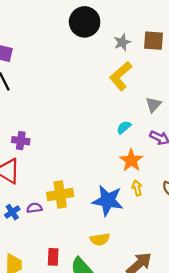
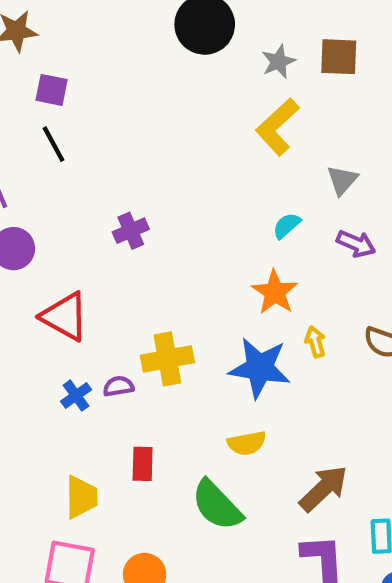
purple cross: (21, 141) -> (131, 231), moved, turned -30
orange star: (131, 160) -> (275, 292), moved
red rectangle: (53, 257) -> (143, 464), moved

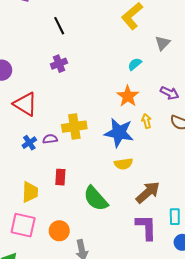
black line: (53, 144) -> (59, 26), moved
purple arrow: (356, 244) -> (170, 93), moved
yellow semicircle: (247, 443) -> (123, 164), moved

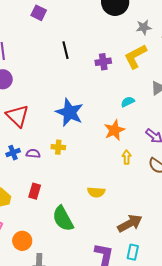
purple cross: (59, 64) -> (103, 62), moved
yellow cross: (74, 127) -> (58, 147), size x0.6
blue star: (119, 133) -> (69, 112), moved
brown arrow: (148, 192) -> (130, 223), moved

